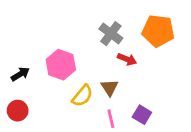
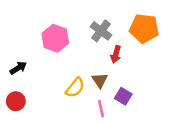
red arrow: (127, 59) -> (116, 54), turned 84
pink hexagon: (61, 65) -> (55, 38), moved
purple square: (142, 115) -> (123, 96), moved

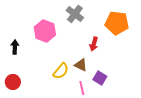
gray cross: (101, 31) -> (75, 14), moved
black arrow: (18, 68) -> (15, 47), moved, turned -56
brown triangle: (100, 80) -> (81, 65), turned -32

